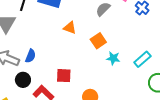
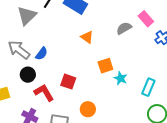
orange square: (98, 41) -> (105, 66), moved
cyan rectangle: (142, 59) -> (148, 87), turned -42

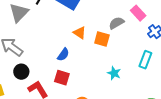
blue semicircle: (42, 54) -> (63, 55), moved
orange square: (105, 66) -> (102, 39), moved, turned 35
cyan rectangle: (148, 87) -> (145, 60), moved

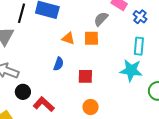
cyan star: (114, 73) -> (131, 70), moved, size x1.6
red square: (62, 78) -> (85, 76), moved

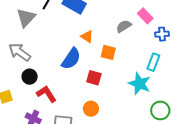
blue cross: (140, 17) -> (162, 34), turned 32
orange square: (91, 38) -> (108, 52), moved
blue semicircle: (59, 64) -> (71, 59), size x1.6

